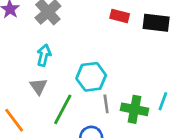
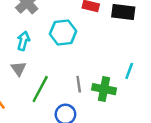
cyan hexagon: (91, 77) -> (63, 32), moved
cyan line: (163, 101) -> (129, 71), moved

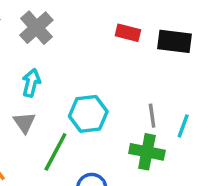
cyan hexagon: (63, 32) -> (88, 114), moved
gray line: (79, 84) -> (152, 116), moved

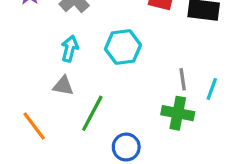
cyan hexagon: (88, 114) -> (123, 47), moved
gray triangle: (24, 123) -> (63, 86), turned -45

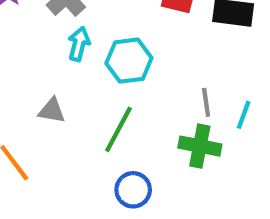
cyan arrow: (70, 49) -> (79, 44), moved
green line: (92, 113) -> (119, 129), moved

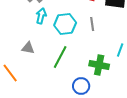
gray line: (206, 102) -> (92, 24), moved
blue circle: (133, 190) -> (81, 86), moved

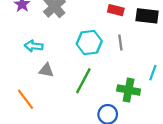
cyan arrow: (41, 16) -> (34, 46), moved, turned -98

